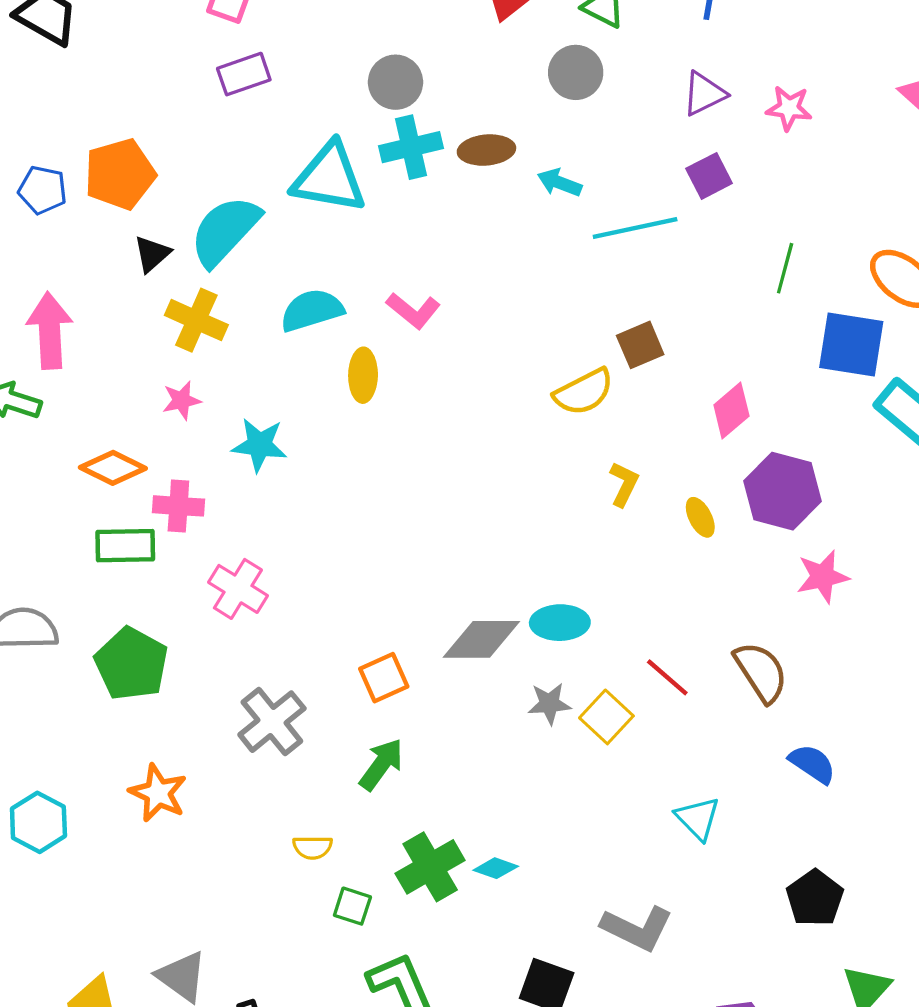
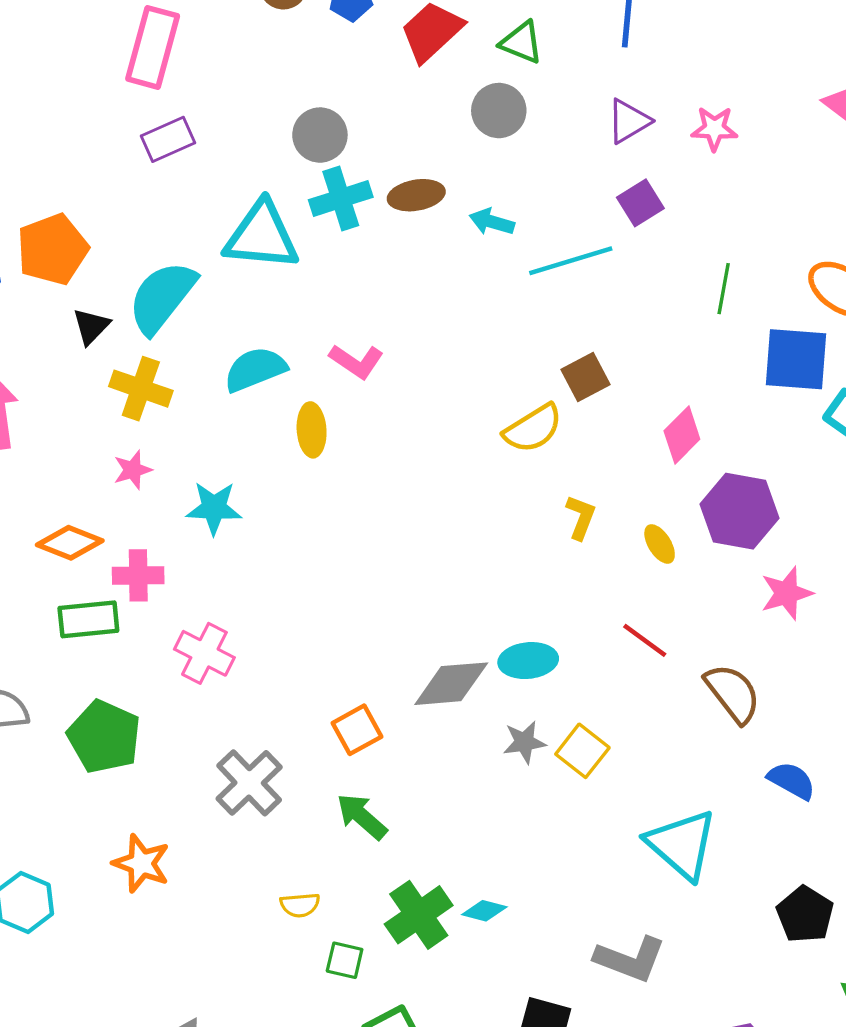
red line: (667, 677) -> (645, 640), moved
green arrow: (381, 764) -> (362, 817), turned -80
cyan triangle: (698, 818) -> (682, 844), size x1.6

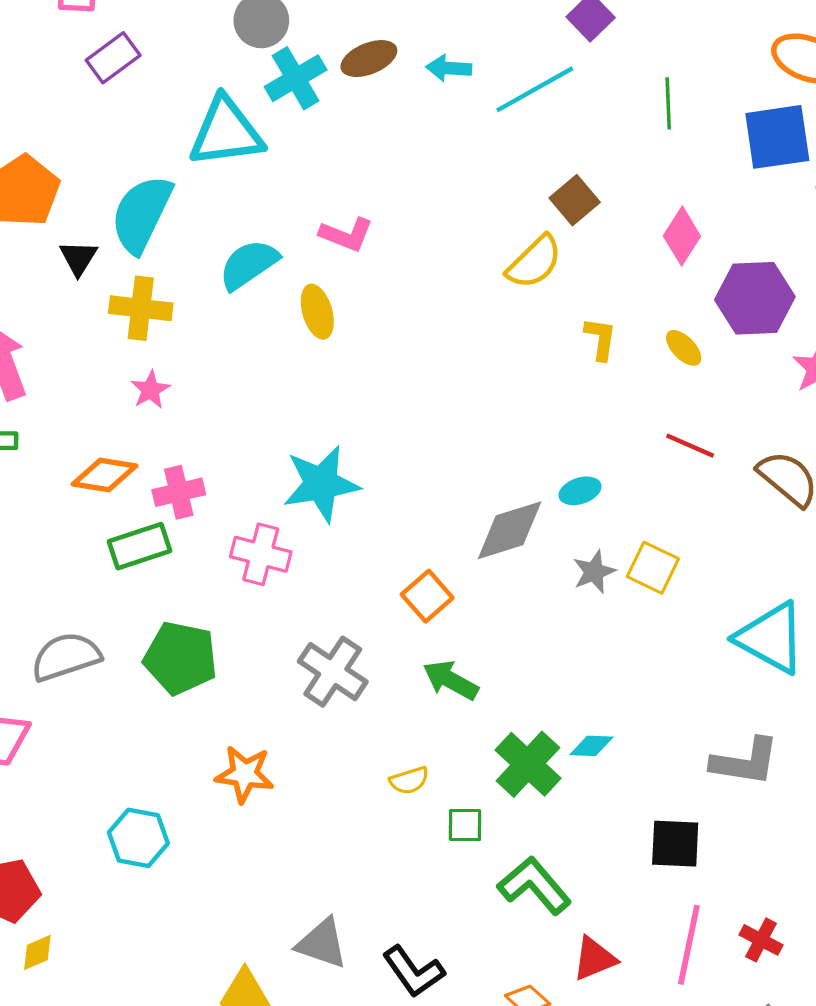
green line: (724, 289) -> (668, 103), moved
cyan star: (214, 508) -> (321, 484), moved, size x1.4
cyan ellipse: (528, 661) -> (580, 491), size x0.7

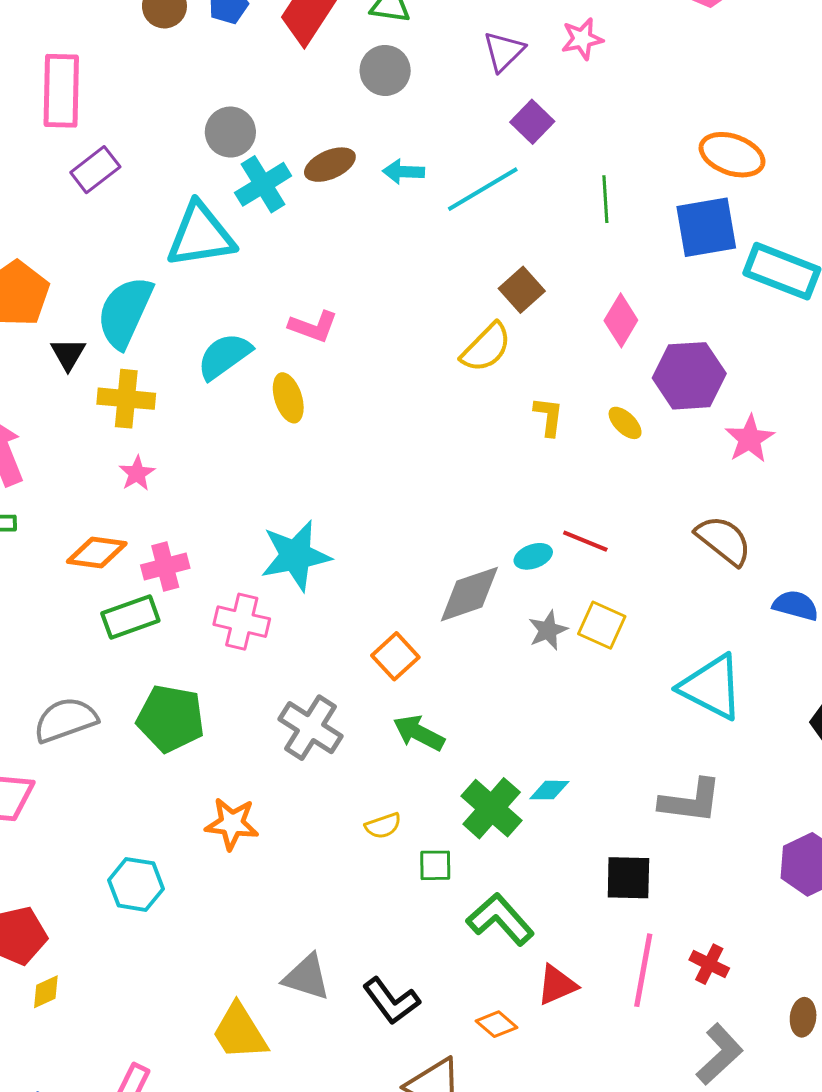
red line: (690, 446) -> (585, 541), moved

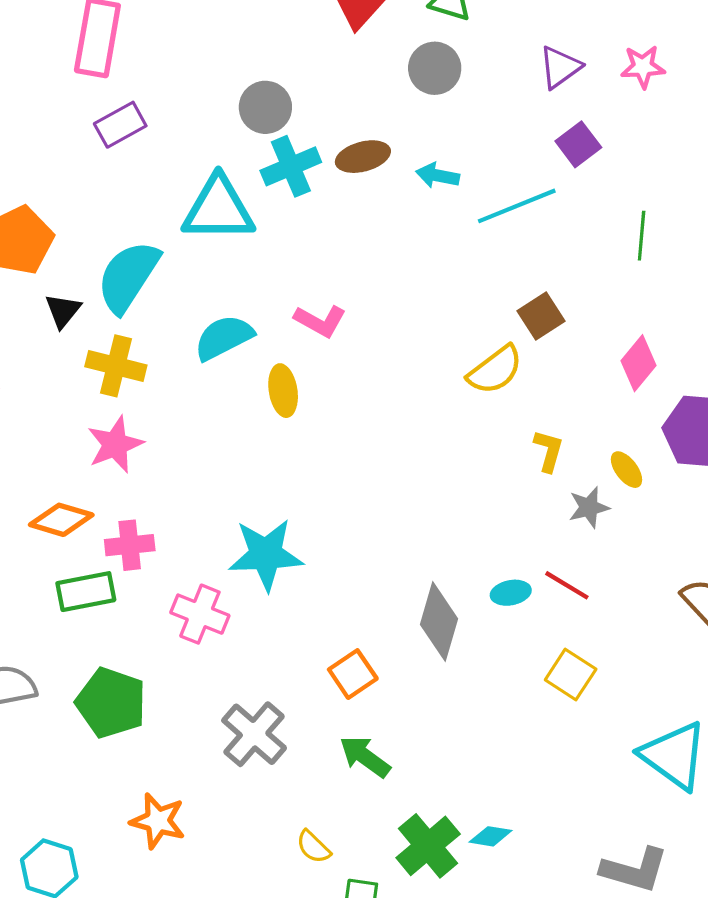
pink star: (137, 473) -> (115, 445), size x1.5
gray diamond: (469, 594) -> (439, 622), turned -64
gray star: (548, 630) -> (589, 507), moved
yellow semicircle: (383, 826) -> (313, 847), turned 54

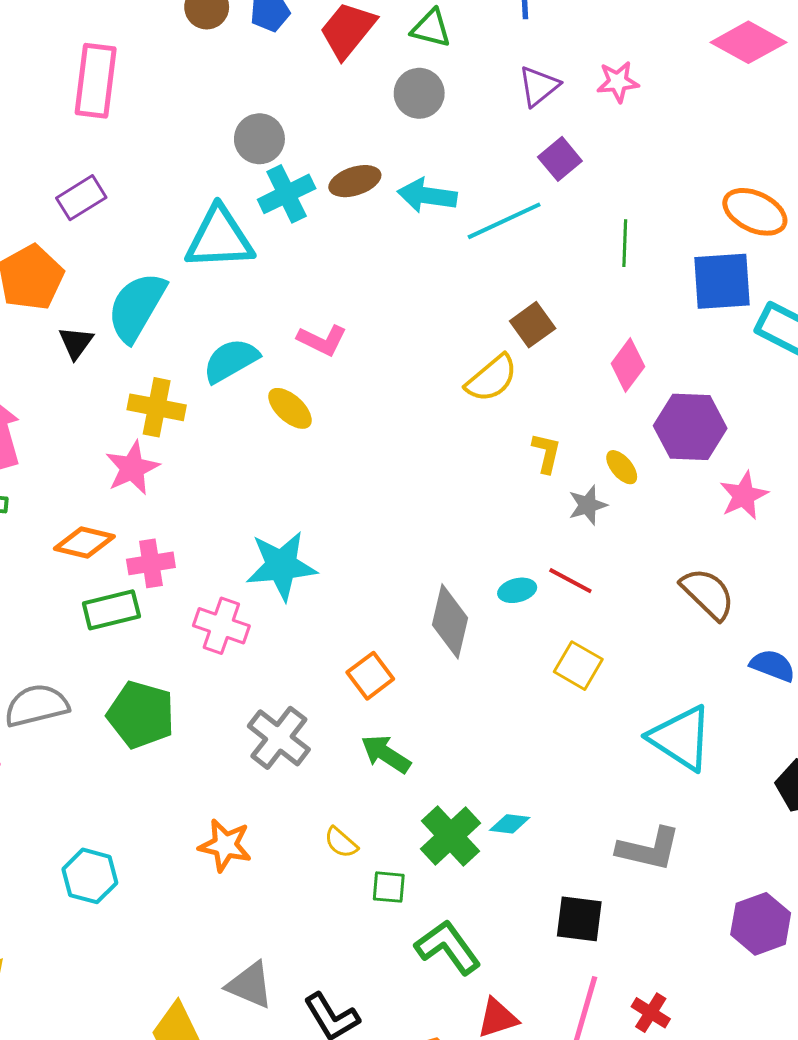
purple rectangle: (120, 125) -> (81, 198), moved
cyan arrow: (438, 175) -> (427, 196), size x1.4
yellow cross: (116, 366) -> (157, 407), moved
yellow ellipse: (283, 391) -> (290, 408), turned -36
orange star: (158, 821) -> (225, 845), moved

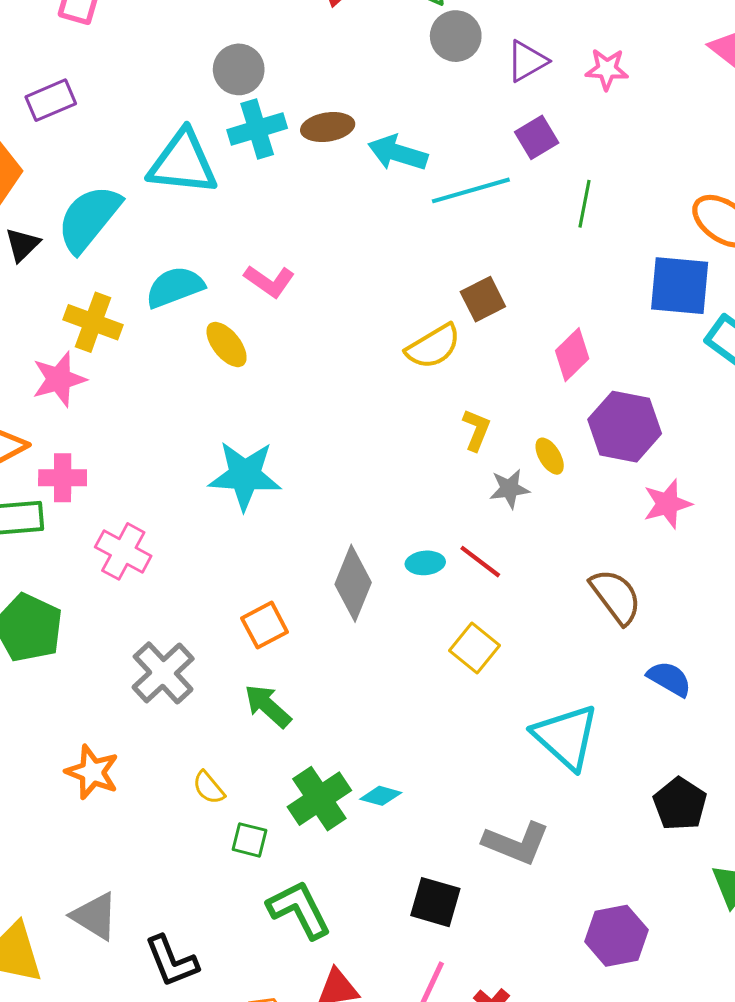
gray circle: (419, 93) -> (456, 36), moved
green line: (625, 243) -> (585, 204), moved
cyan star: (281, 566) -> (245, 475), moved

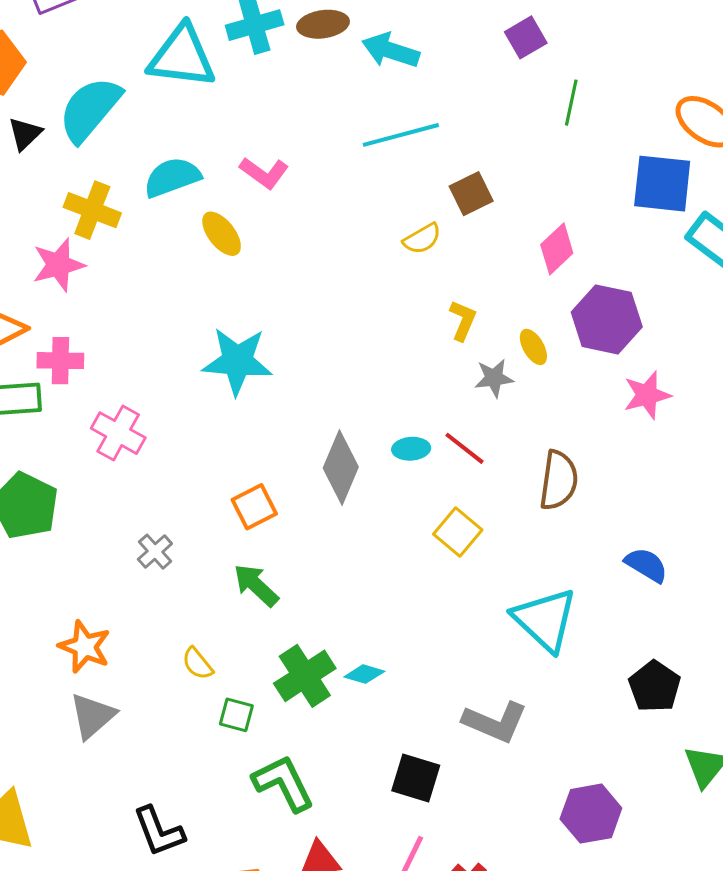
cyan line: (471, 190) -> (401, 135), moved
yellow semicircle: (433, 346) -> (422, 239), size x0.7
brown semicircle: (616, 596) -> (559, 480), moved, turned 44
gray cross: (163, 673) -> (155, 552), size x0.6
gray triangle: (95, 916) -> (92, 716), moved, turned 46

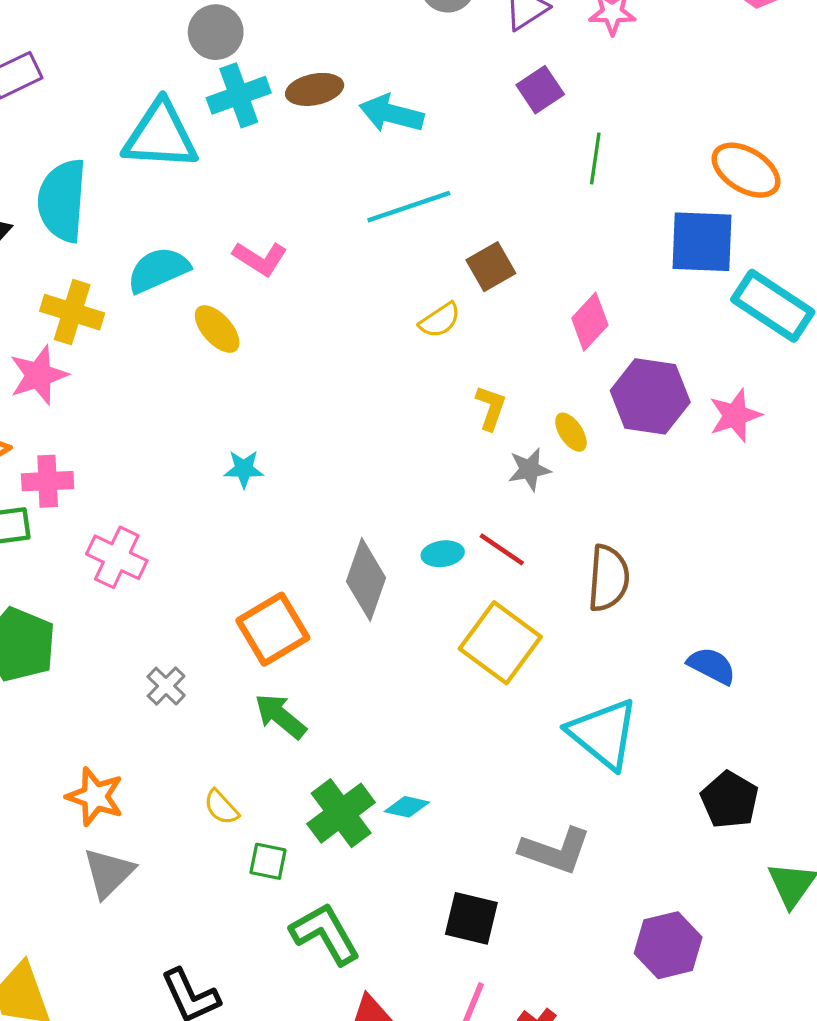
cyan semicircle: (90, 109) -> (62, 200), turned -32
cyan star: (237, 361) -> (244, 469), size x0.5
pink star: (647, 395) -> (735, 415), moved
orange square: (254, 507) -> (273, 629), size x1.4
yellow square: (458, 532) -> (500, 643), size x1.5

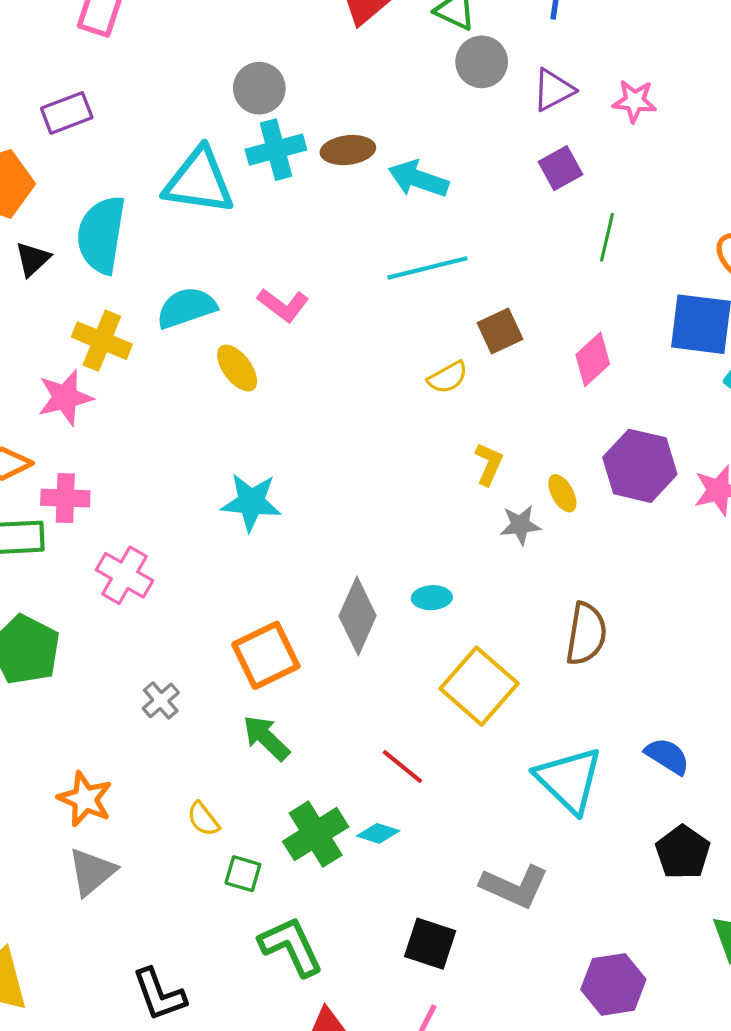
pink diamond: (590, 322) -> (593, 359), moved
cyan star: (244, 469) -> (251, 502), size x1.6
red line: (502, 549) -> (402, 767), moved
blue semicircle: (712, 666) -> (667, 756), moved

